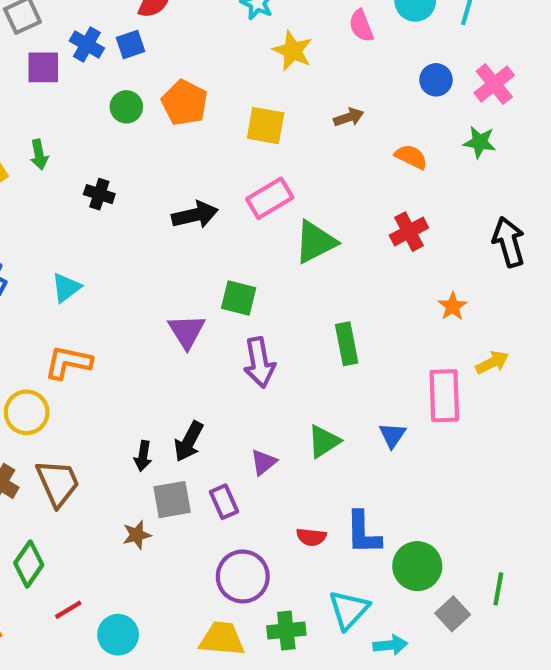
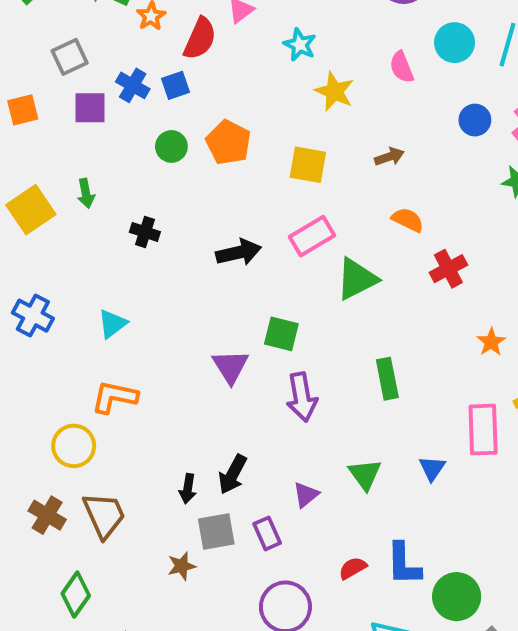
orange semicircle: (411, 157) -> (408, 220), moved
green triangle: (324, 441) -> (365, 474), turned -33
red semicircle: (311, 537) -> (353, 568), turned 144

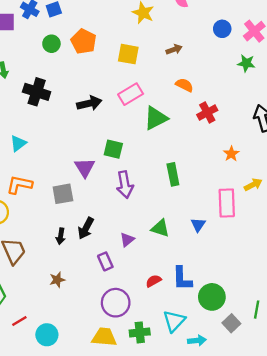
black cross: (145, 232) -> (37, 92), size x1.6
green triangle: (365, 474) -> (160, 228), turned -36
gray square: (216, 531) -> (63, 194), moved

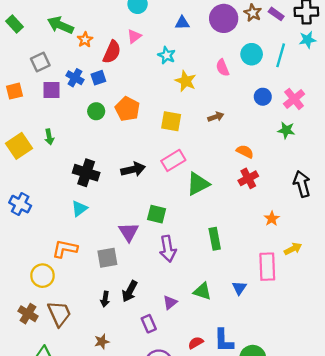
orange semicircle: (184, 85) -> (245, 151), moved
black cross: (37, 92) -> (86, 173), moved
cyan triangle: (18, 143) -> (79, 209), moved

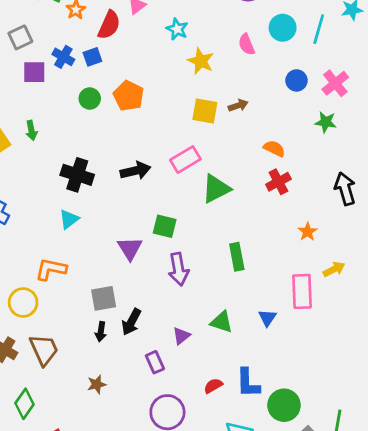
yellow square: (171, 121) -> (205, 111), moved
gray square: (107, 258) -> (104, 298), moved

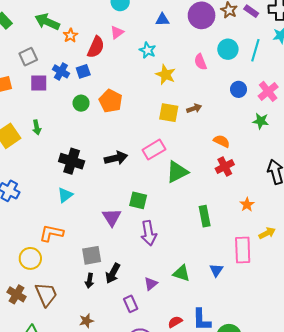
green rectangle: (237, 257) -> (205, 216), moved

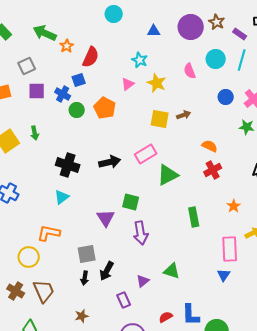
purple rectangle: (251, 11) -> (240, 34), moved
pink triangle: (117, 32) -> (128, 84), moved
blue cross: (61, 71) -> (63, 94), moved
blue triangle: (216, 270) -> (224, 275), moved

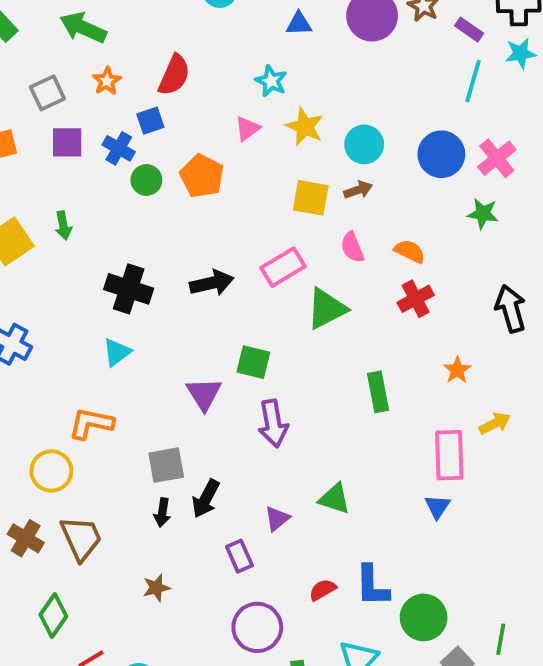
orange star: (67, 46) -> (107, 81), moved
cyan circle: (216, 59) -> (364, 144), moved
pink semicircle: (190, 71) -> (352, 247), moved
blue circle: (226, 97) -> (441, 154), size x1.5

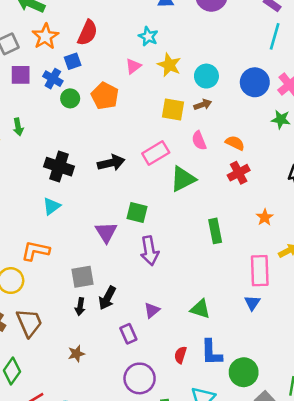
orange star: (107, 81) -> (45, 36), size x1.5
green triangle: (334, 499) -> (200, 309), moved
red semicircle: (323, 590) -> (180, 355), turned -42

